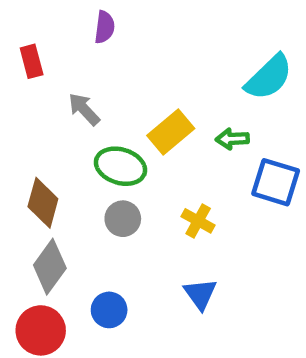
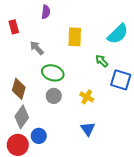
yellow rectangle: (171, 132) -> (75, 37), moved, turned -48
green arrow: (232, 139) -> (102, 61), turned 48
blue circle: (109, 310) -> (39, 136), moved

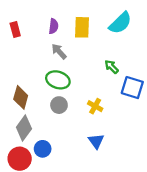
purple semicircle: (46, 12) -> (54, 26), moved
cyan semicircle: (118, 34) -> (120, 23), moved
yellow rectangle: (75, 37) -> (82, 27), moved
gray arrow: (37, 48) -> (59, 51), moved

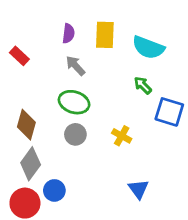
cyan semicircle: (120, 23) -> (148, 47), moved, turned 65
red rectangle: (15, 30) -> (19, 56), moved, turned -32
blue triangle: (96, 141) -> (139, 189), moved

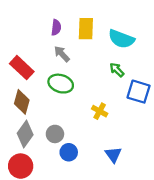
red rectangle: (19, 56) -> (22, 68), moved, size x1.5
gray circle: (75, 134) -> (55, 134), moved
blue circle: (54, 190) -> (69, 152), moved

